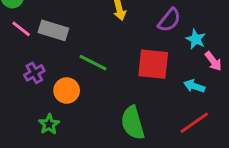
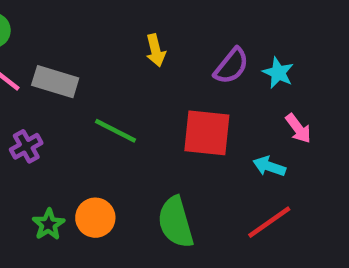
cyan star: (196, 39) -> (278, 73), moved
orange circle: (67, 91) -> (95, 218), moved

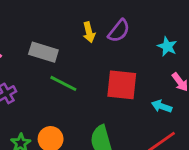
purple semicircle: (231, 66) -> (119, 31), moved
gray rectangle: (55, 82) -> (43, 52), moved

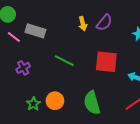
gray rectangle: (43, 52) -> (35, 31), moved

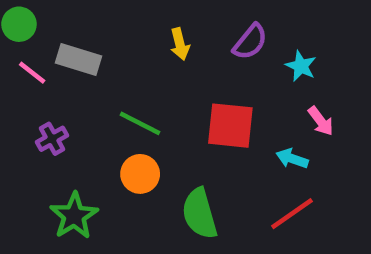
purple semicircle: (104, 23) -> (250, 42), moved
orange circle: (55, 101) -> (140, 174), moved
green star: (33, 104) -> (74, 216), size x1.5

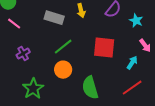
gray rectangle: (78, 59) -> (54, 18), moved
green line: (140, 123) -> (63, 47), turned -66
cyan arrow: (292, 159) -> (132, 63), turned 104

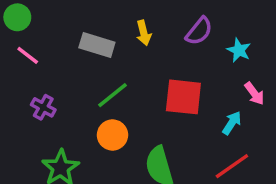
purple cross: (23, 54) -> (43, 107), turned -32

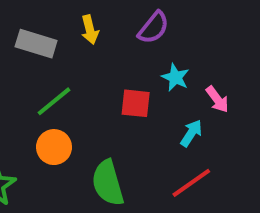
cyan star: (239, 50) -> (175, 77), moved
red square: (183, 97) -> (136, 103), size x0.7

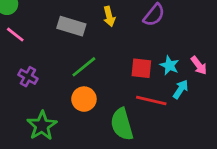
cyan star: (175, 77) -> (169, 65), moved
red line: (191, 183) -> (151, 100), moved, turned 48

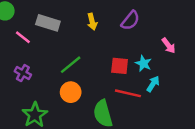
gray rectangle: (71, 26) -> (48, 23), moved
pink line: (15, 35) -> (23, 37), moved
pink arrow: (199, 65) -> (169, 46), moved

